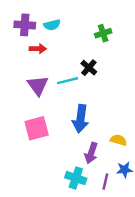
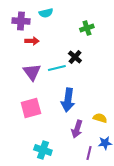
cyan semicircle: (52, 25) -> (46, 13), moved
cyan cross: (76, 178) -> (43, 150), moved

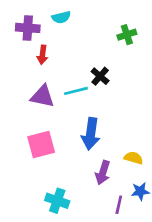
green cross: (87, 28) -> (127, 35), moved
red arrow: (32, 41) -> (42, 55), turned 96
purple triangle: (32, 72) -> (42, 96), turned -42

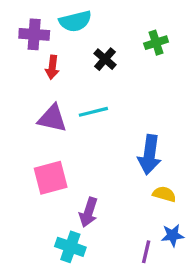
cyan semicircle: (61, 17) -> (75, 21), size x1.4
black cross: (100, 76) -> (105, 59), moved
blue arrow: (91, 134) -> (149, 155), moved
purple arrow: (103, 173) -> (89, 212), moved

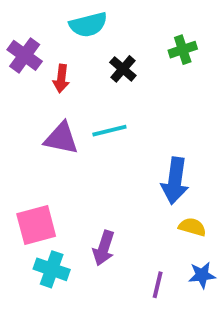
purple cross: (34, 34) -> (25, 55), moved, turned 32
pink square: (51, 178) -> (36, 225), moved
cyan cross: (70, 247) -> (52, 269), moved
purple line: (146, 252) -> (158, 285), moved

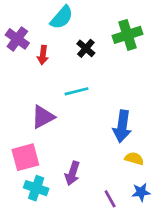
cyan semicircle: (88, 25) -> (62, 17), turned -35
green cross: (183, 50) -> (128, 35), size x1.5
purple triangle: (61, 138) -> (43, 117), moved, turned -40
purple line: (158, 285) -> (110, 199), turned -42

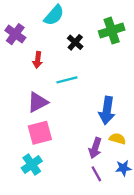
red arrow: (43, 55) -> (38, 60), moved
pink square: (25, 157) -> (40, 133), moved
purple arrow: (72, 173) -> (95, 148), moved
cyan cross: (36, 188) -> (32, 164), turned 36

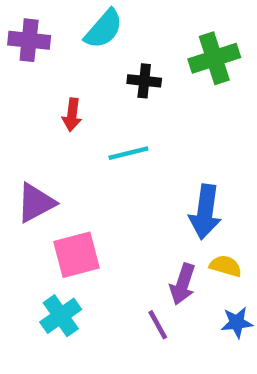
purple cross: (15, 34) -> (29, 40), moved, turned -30
black cross: (75, 42) -> (144, 81), turned -35
purple triangle: (38, 102) -> (36, 203), moved
purple line: (96, 174) -> (158, 325), moved

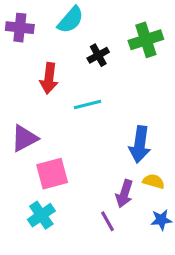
black cross: (144, 81) -> (98, 55), turned -35
red arrow: (72, 115) -> (49, 78), size x1.4

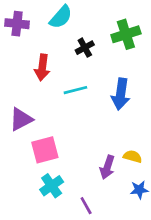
blue arrow: (140, 144) -> (121, 94), moved
cyan cross: (41, 215) -> (52, 186), moved
purple line: (107, 221) -> (86, 206), moved

